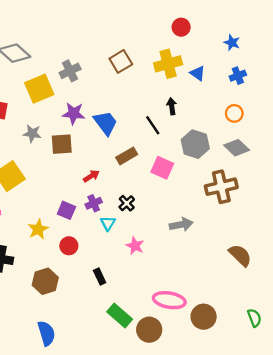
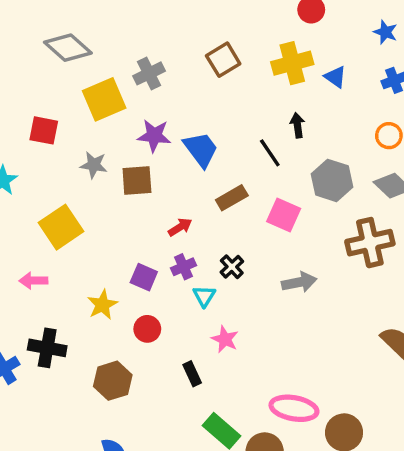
gray arrow: (181, 225) -> (299, 282), moved
pink star: (135, 246) -> (225, 339), moved

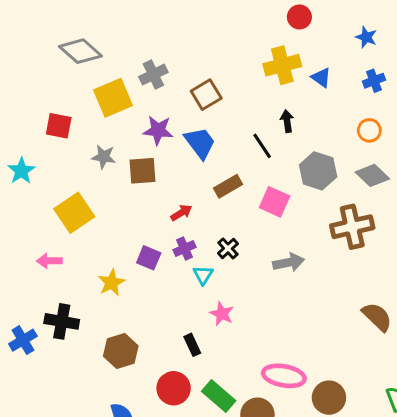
brown square: (223, 60) -> (206, 95), moved
red circle: (147, 329) -> (174, 388), moved, size x1.4

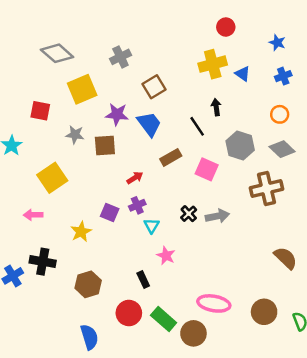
gray cross: (153, 74) -> (120, 57), moved
black cross: (228, 248) -> (189, 214), moved
brown circle: (329, 398) -> (264, 312), moved

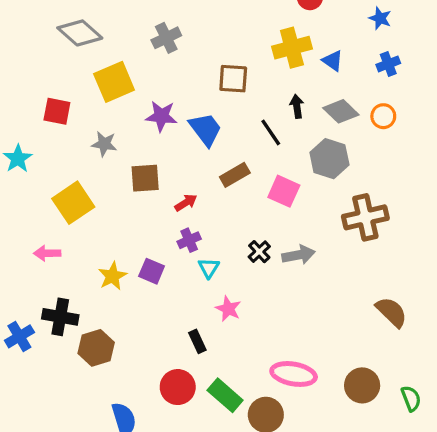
brown square: (154, 87) -> (233, 79), moved, turned 35
brown square: (105, 145) -> (145, 178), moved
gray diamond: (282, 149) -> (341, 111), moved
purple square: (110, 212) -> (152, 271), moved
brown hexagon: (88, 284) -> (96, 348), moved

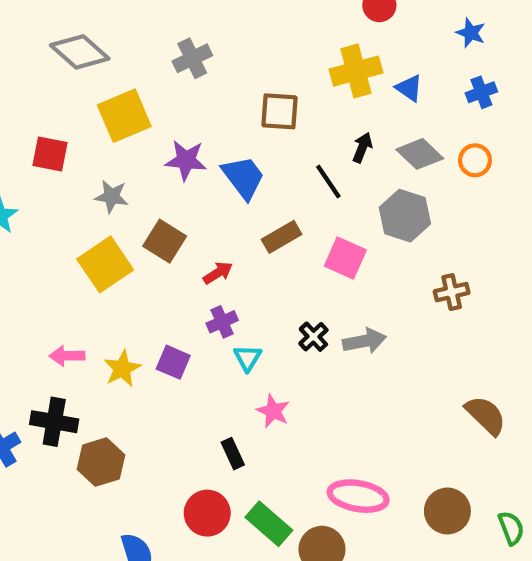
black arrow: (297, 106) -> (362, 148), turned 30
brown square: (145, 178) -> (165, 241), turned 36
yellow square: (73, 203) -> (105, 264), moved
brown cross: (365, 217) -> (452, 292), size x0.6
pink arrow: (47, 253) -> (67, 356), moved

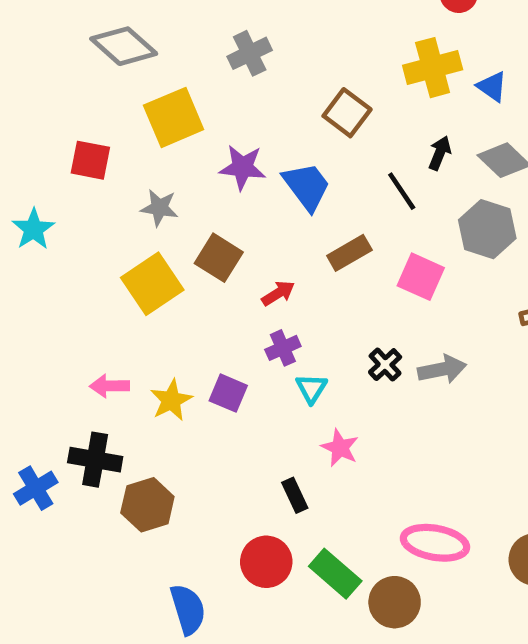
brown square: (279, 111) -> (347, 113), turned 33

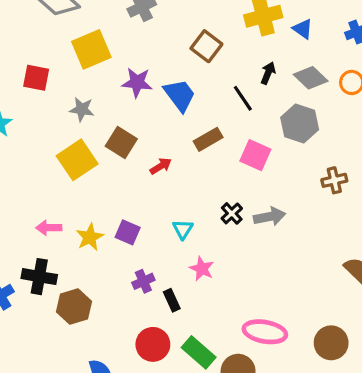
purple cross: (283, 348) -> (143, 281), moved

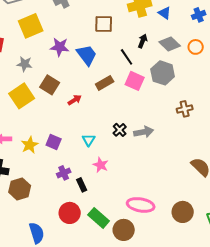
brown square: (206, 46) -> (104, 24), turned -36
pink square: (255, 155) -> (135, 81), moved

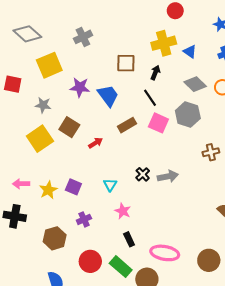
black arrow: (143, 41) -> (155, 73), moved
black rectangle: (82, 185) -> (129, 239), moved
brown hexagon: (20, 189) -> (55, 238), moved

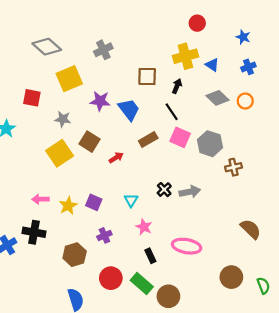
gray hexagon: (188, 115) -> (210, 144), moved
pink ellipse: (165, 253) -> (187, 246), moved

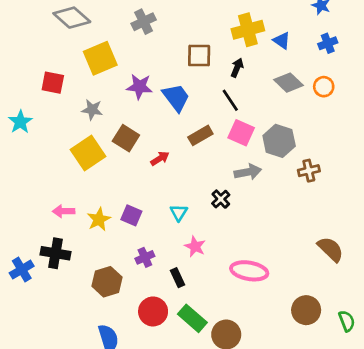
gray arrow: (190, 192) -> (248, 172), moved
black rectangle: (150, 256) -> (177, 278), moved

